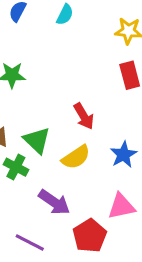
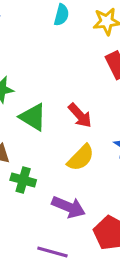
cyan semicircle: (65, 15) -> (61, 15), moved
green triangle: (37, 140) -> (33, 117), moved

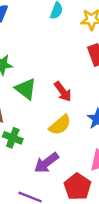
purple arrow: (69, 207) -> (46, 163), turned 115

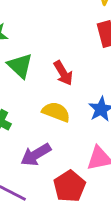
yellow semicircle: (60, 125) -> (56, 112), turned -125

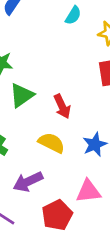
green triangle: (20, 66) -> (22, 95), turned 36

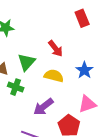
green triangle: (22, 95) -> (27, 62), moved

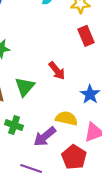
yellow semicircle: (54, 76) -> (67, 118), moved
green cross: (16, 87) -> (14, 125), moved

